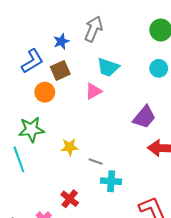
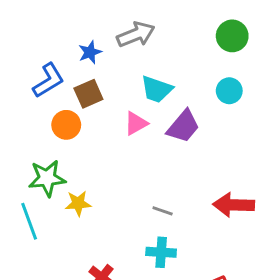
gray arrow: (93, 29) -> (136, 34), turned 45
purple trapezoid: (144, 117) -> (183, 126), moved
yellow star: (70, 147) -> (78, 203), moved
gray line: (96, 162) -> (163, 211), moved

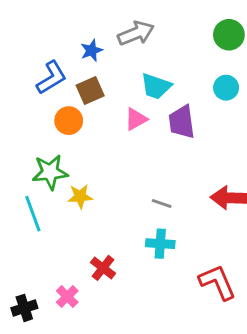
purple trapezoid: (183, 126) -> (182, 122), turned 132

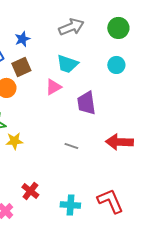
gray arrow: (136, 33) -> (71, 27), moved
purple trapezoid: (182, 122) -> (86, 103), moved
cyan cross: (160, 244) -> (70, 205), moved

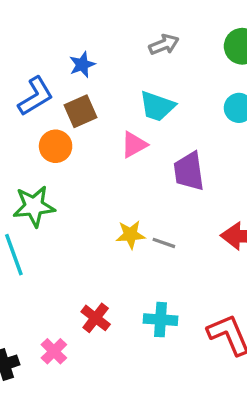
gray arrow: (71, 27) -> (164, 45), size x0.7
yellow star: (14, 141) -> (131, 235), moved
cyan cross: (70, 205) -> (161, 320), moved

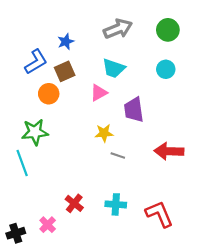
gray arrow: (164, 45) -> (118, 29), size x1.5
yellow star: (131, 235) -> (104, 133), moved

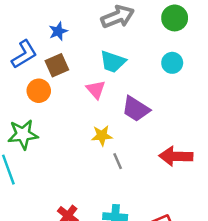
pink triangle: (99, 93) -> (96, 90), turned -42
purple trapezoid: (134, 110) -> (136, 109), turned -50
gray line: (118, 155) -> (118, 161), turned 48

